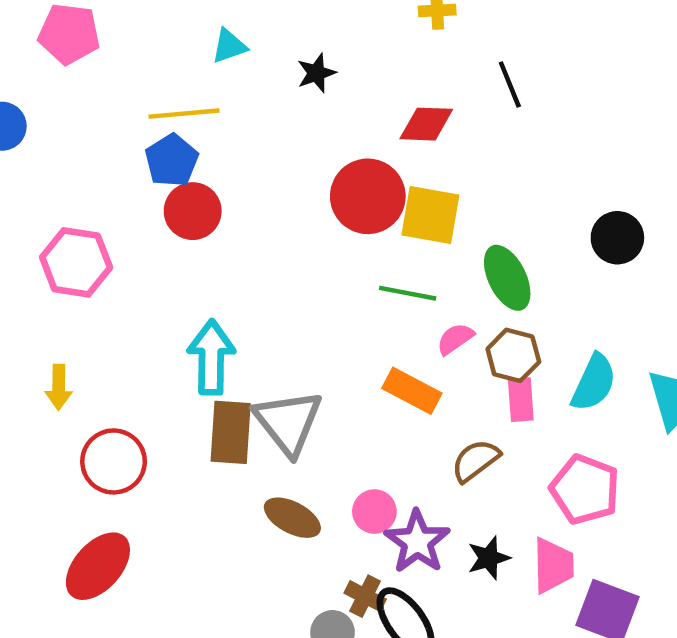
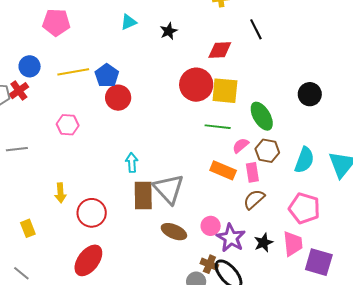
yellow line: (184, 114) -> (73, 72), moved
pink hexagon: (76, 262) -> (68, 125), size x0.7
cyan arrow: (211, 357) -> (132, 163), size x0.6
yellow arrow: (59, 387) -> (60, 193), moved
pink rectangle: (521, 400) -> (252, 172), moved

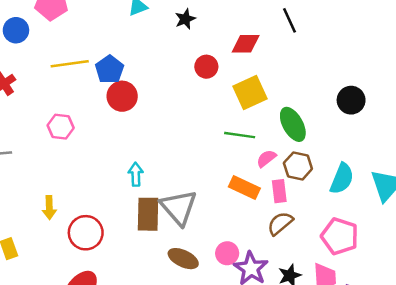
blue circle: (30, 66) -> (16, 30), moved
red circle: (196, 85) -> (206, 67), moved, size x0.6
yellow square: (225, 91) -> (250, 92), turned -32

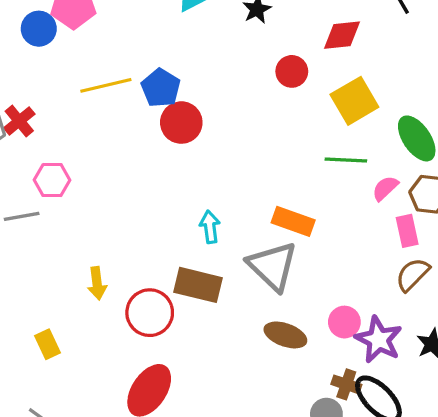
blue circle: (16, 30) -> (39, 29), moved
pink hexagon: (61, 127) -> (52, 180), moved
orange rectangle: (244, 187) -> (293, 221), moved
brown rectangle: (148, 214) -> (198, 285), moved, turned -72

